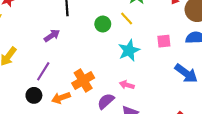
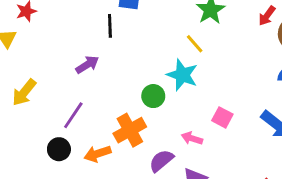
green circle: (103, 24) -> (153, 96), moved
pink square: (164, 41) -> (222, 117), moved, turned 32
cyan star: (129, 50) -> (182, 75), moved, turned -30

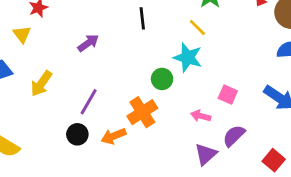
black line: (110, 26) -> (142, 18), moved
purple arrow: (87, 65) -> (88, 43), moved
purple semicircle: (161, 161) -> (234, 136), moved

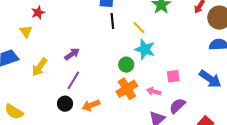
yellow line: (197, 28) -> (139, 28), moved
purple arrow: (88, 43) -> (72, 54), moved
pink square: (228, 95) -> (173, 76), turned -32
orange cross: (142, 112) -> (127, 89), moved

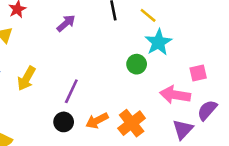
cyan star: (145, 49) -> (158, 42), turned 30
purple arrow: (72, 54) -> (66, 23), moved
orange cross: (127, 89) -> (132, 123), moved
pink arrow: (154, 91) -> (175, 95), size x1.6

